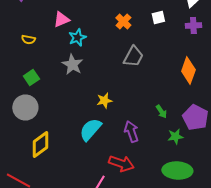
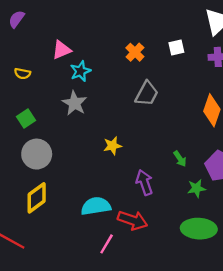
gray circle: (25, 108) -> (37, 154), moved
cyan semicircle: (90, 130) -> (96, 206), moved, turned 40

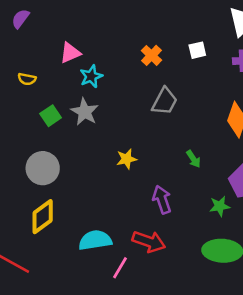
green square: (26, 119) -> (51, 116), moved
green arrow: (180, 159) -> (193, 159), moved
cyan semicircle: (96, 206) -> (95, 240), moved

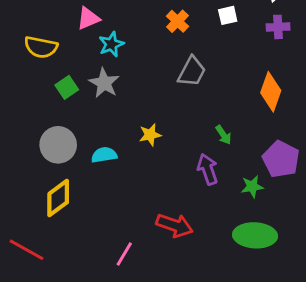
yellow semicircle: (27, 79) -> (41, 47), size x1.6
purple arrow: (162, 200) -> (208, 169), moved
cyan semicircle: (95, 240) -> (104, 155), moved, size x0.7
pink line: (120, 268) -> (124, 254), moved

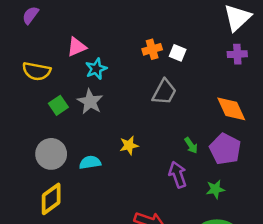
white square: (228, 15) -> (178, 53), moved, turned 35
orange cross: (177, 21) -> (152, 49), turned 30
orange diamond: (271, 92) -> (231, 109), turned -44
purple pentagon: (281, 159) -> (225, 149), moved

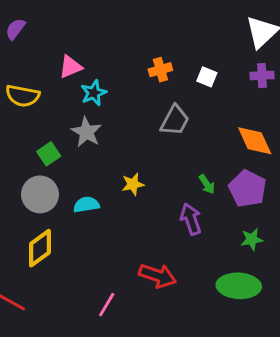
white square: (178, 53) -> (207, 77), moved
green square: (58, 105) -> (49, 154), moved
green star: (215, 189) -> (252, 239), moved

